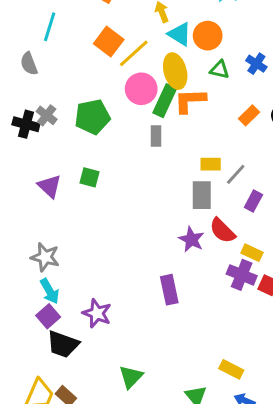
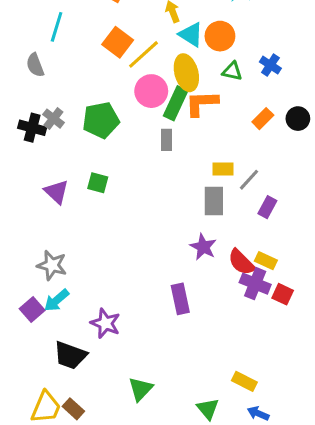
red semicircle: (222, 231) -> (241, 262), moved
cyan arrow: (50, 291) -> (57, 300), turned 80
purple square: (48, 316) -> (32, 310), moved

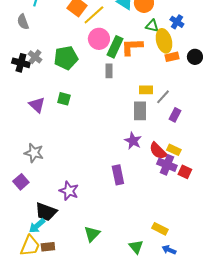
yellow ellipse: (186, 73) -> (164, 41), moved
orange rectangle: (263, 119) -> (172, 57), turned 32
cyan arrow: (57, 300) -> (37, 226), moved
brown rectangle: (73, 409) -> (48, 247), turned -48

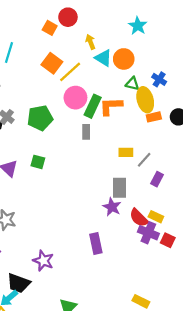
gray rectangle: (140, 111) -> (119, 188), moved

